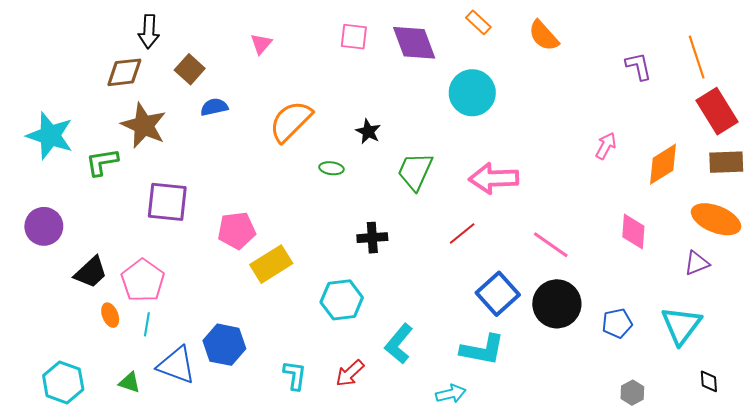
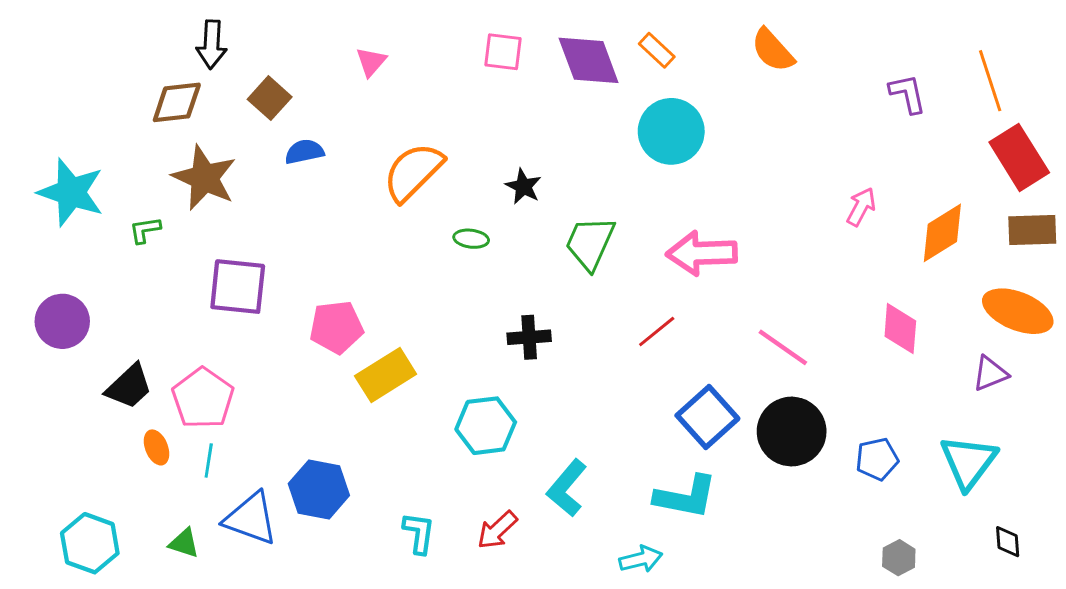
orange rectangle: (478, 22) -> (657, 50), moved
green L-shape: (102, 162) -> (145, 230), size x0.7

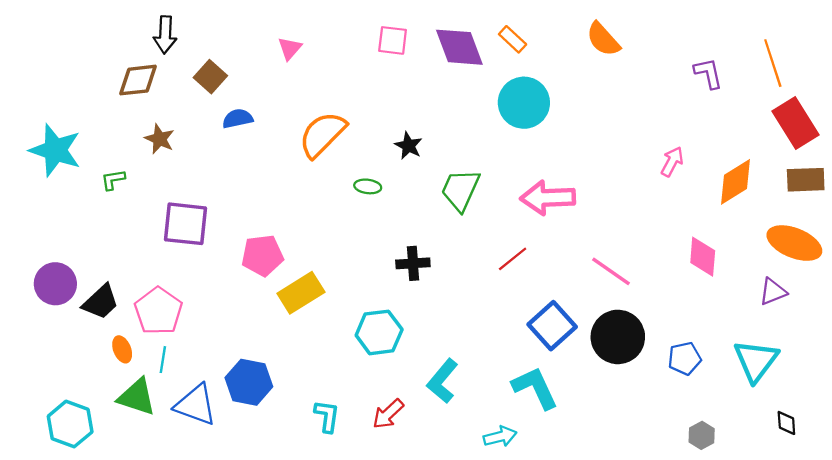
brown star: (204, 178) -> (159, 139), size x0.6
purple circle: (62, 321) -> (55, 284), moved
cyan L-shape: (686, 497) -> (535, 388), turned -126
green triangle: (184, 543) -> (137, 397), moved, size x1.6

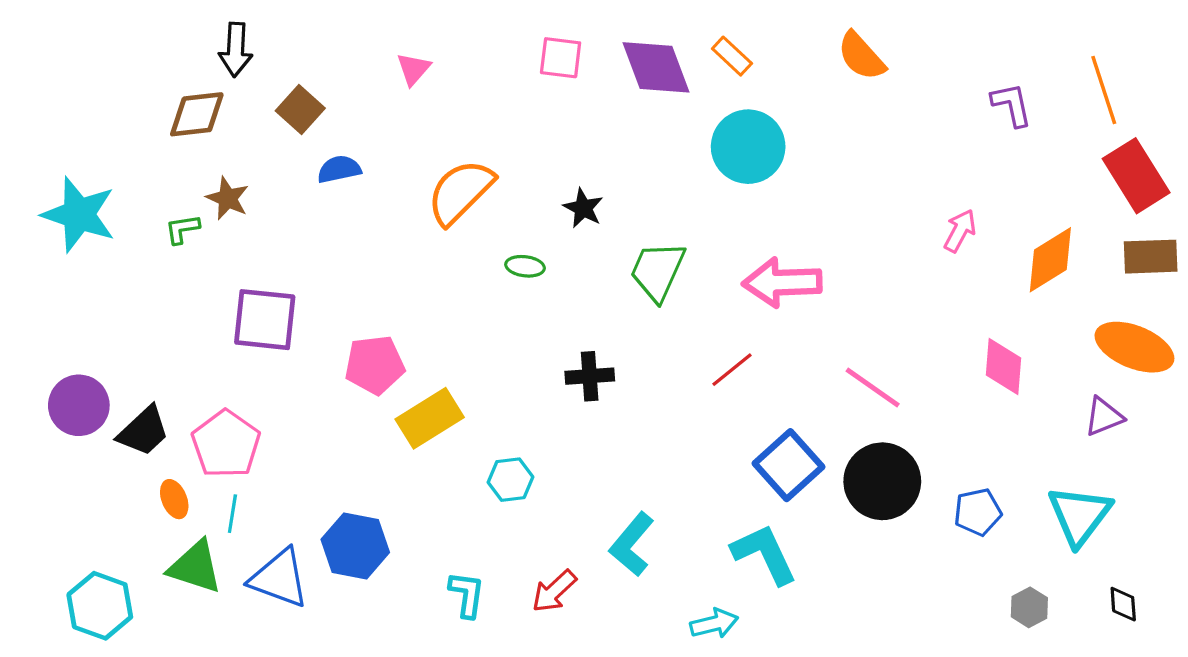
green L-shape: (113, 180) -> (182, 229), moved
cyan hexagon: (379, 332) -> (510, 480), moved, size x0.7
gray hexagon: (702, 435) -> (1029, 607), moved

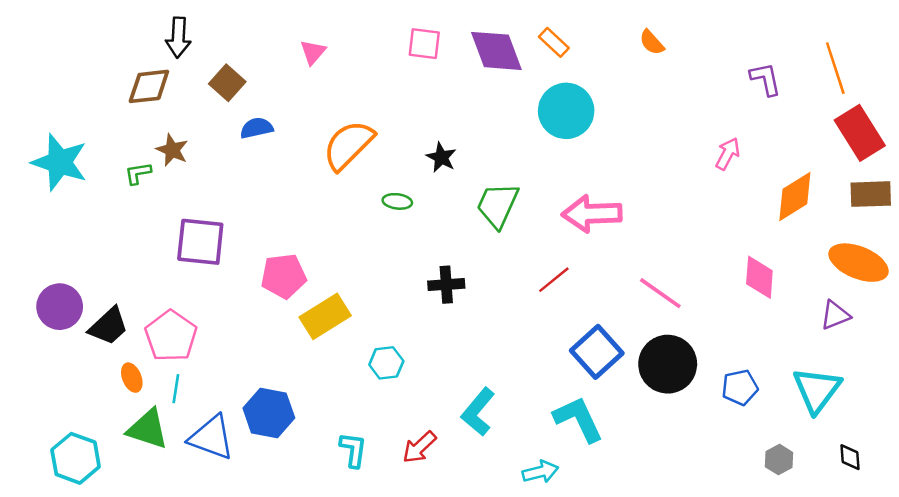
orange semicircle: (861, 56) -> (652, 42), size x0.7
pink arrow: (960, 231) -> (728, 154), moved

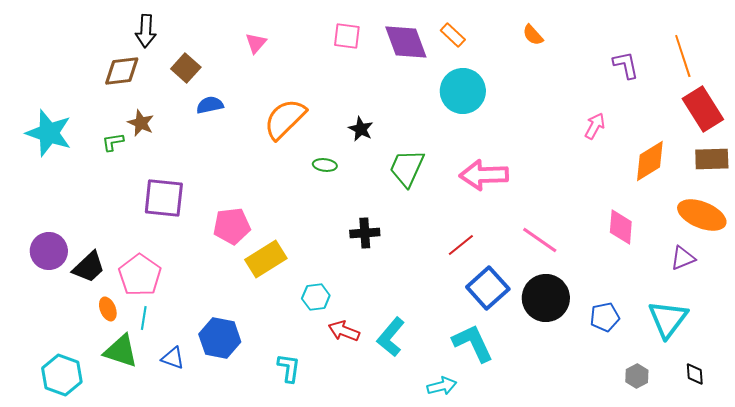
red line: (554, 280) -> (461, 245), moved
blue triangle: (211, 438) -> (173, 358), size x0.6
red arrow: (419, 447) -> (344, 331), moved, turned 64

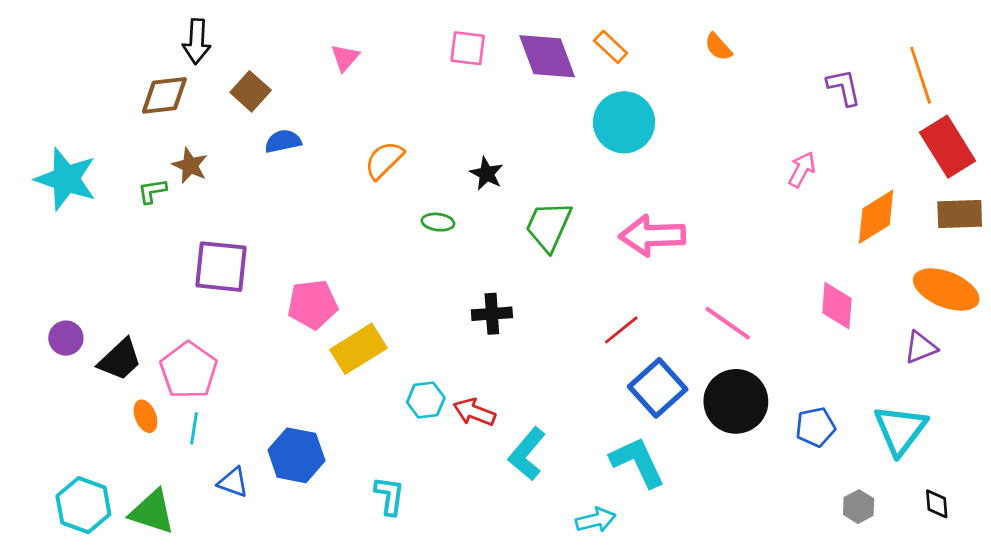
orange semicircle: (285, 119) -> (384, 160), size x0.7
purple circle: (49, 251) -> (66, 338), size x0.7
red arrow: (344, 331) -> (474, 412), moved
green triangle: (121, 351) -> (152, 512), moved

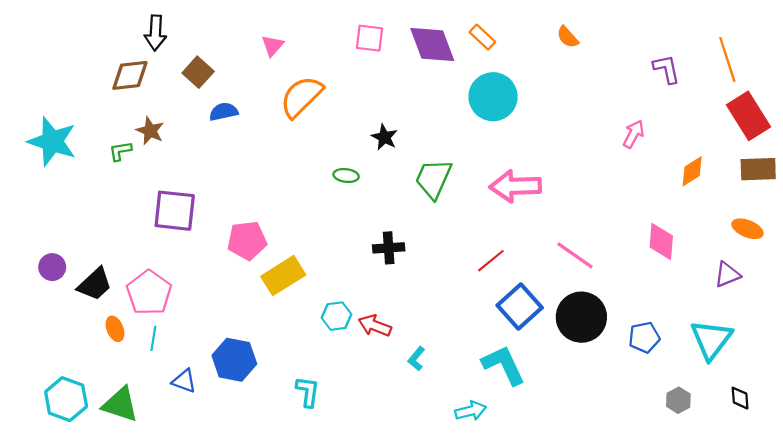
orange semicircle: (384, 160) -> (301, 97), moved, size x1.4
orange diamond: (876, 217) -> (692, 171), size x0.7
orange ellipse: (946, 290) -> (747, 229), size x0.6
cyan L-shape: (527, 454) -> (416, 359), size x0.6

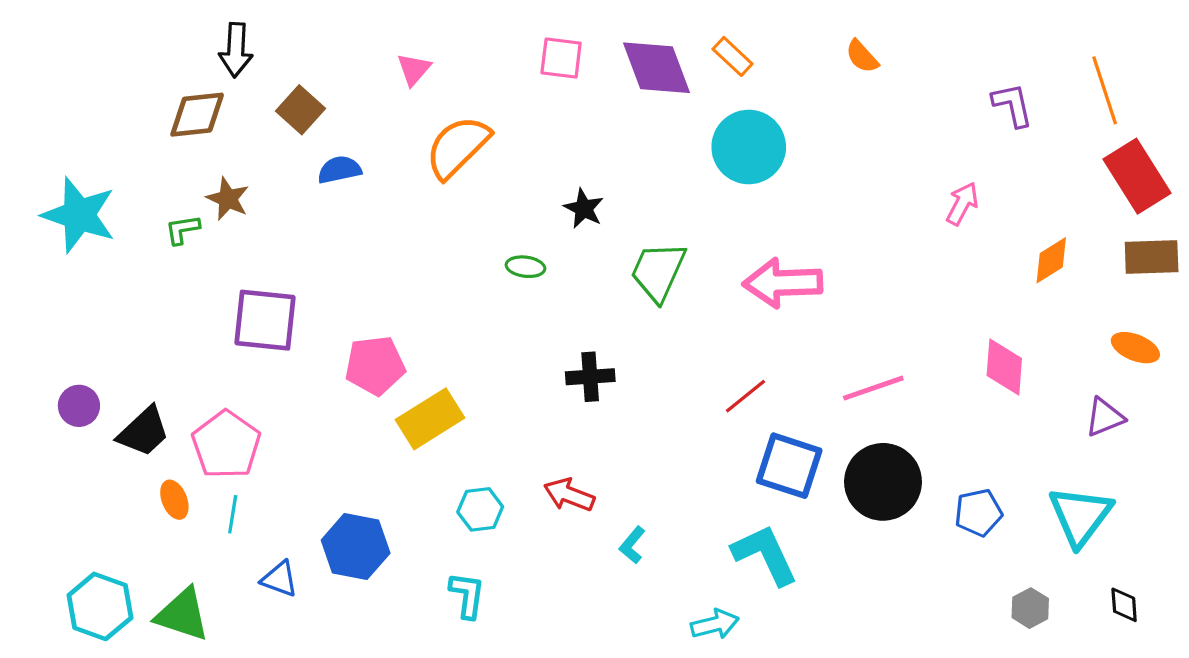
pink line: (575, 255) -> (873, 388), turned -54
blue square: (520, 306) -> (789, 466), turned -30
cyan hexagon: (336, 316) -> (480, 509), moved

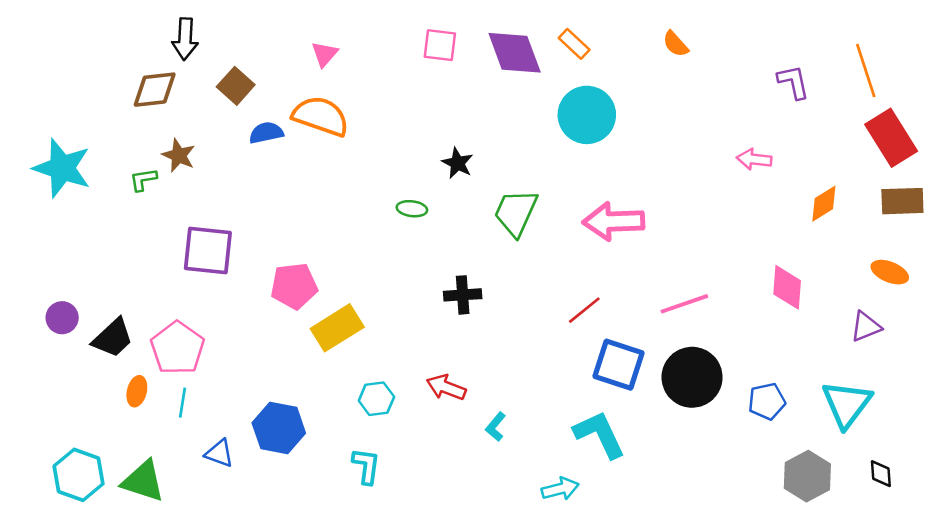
orange semicircle: (458, 147) -> (321, 116), moved, turned 64
pink arrow: (962, 204) -> (754, 159), turned -112
orange ellipse: (174, 500) -> (137, 391), turned 36
gray hexagon: (1030, 608) -> (807, 476), size x1.6

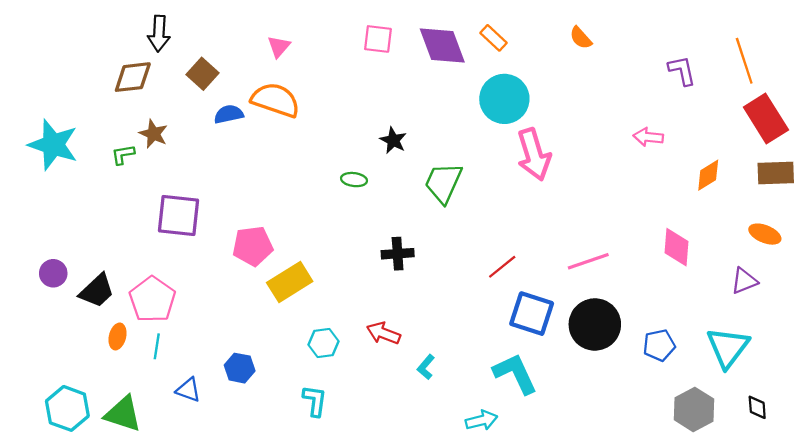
pink arrow: (613, 221) -> (534, 154), moved, turned -105
blue hexagon: (279, 428) -> (240, 368), size x0.7

